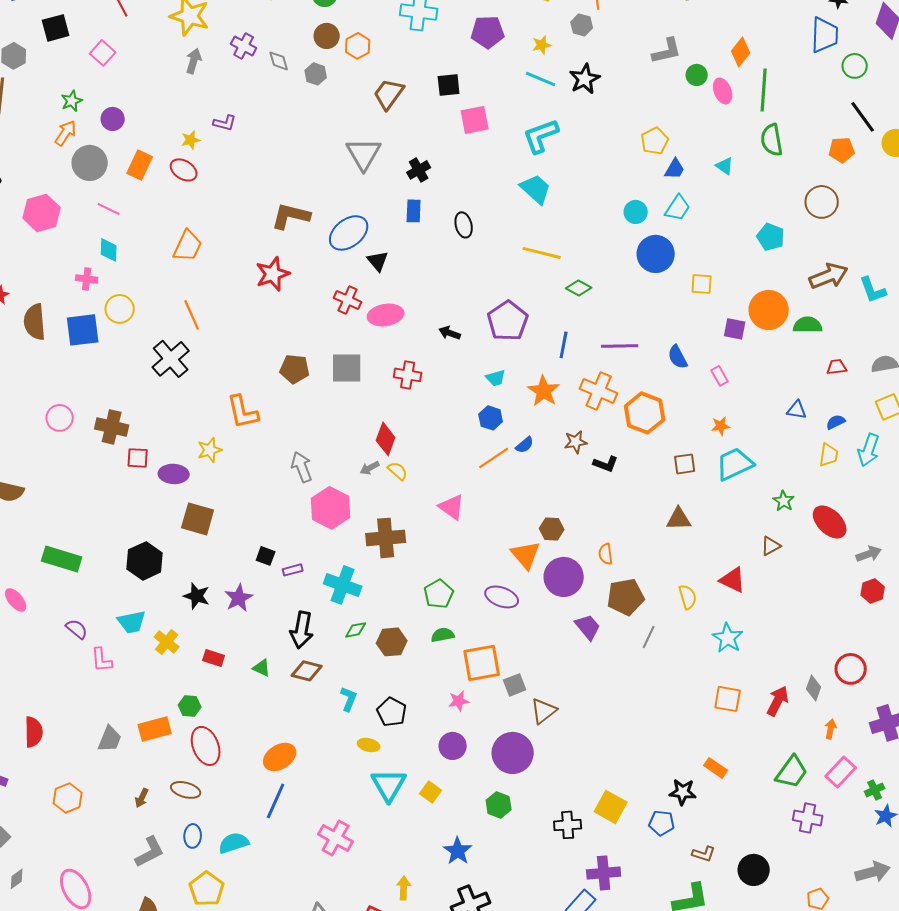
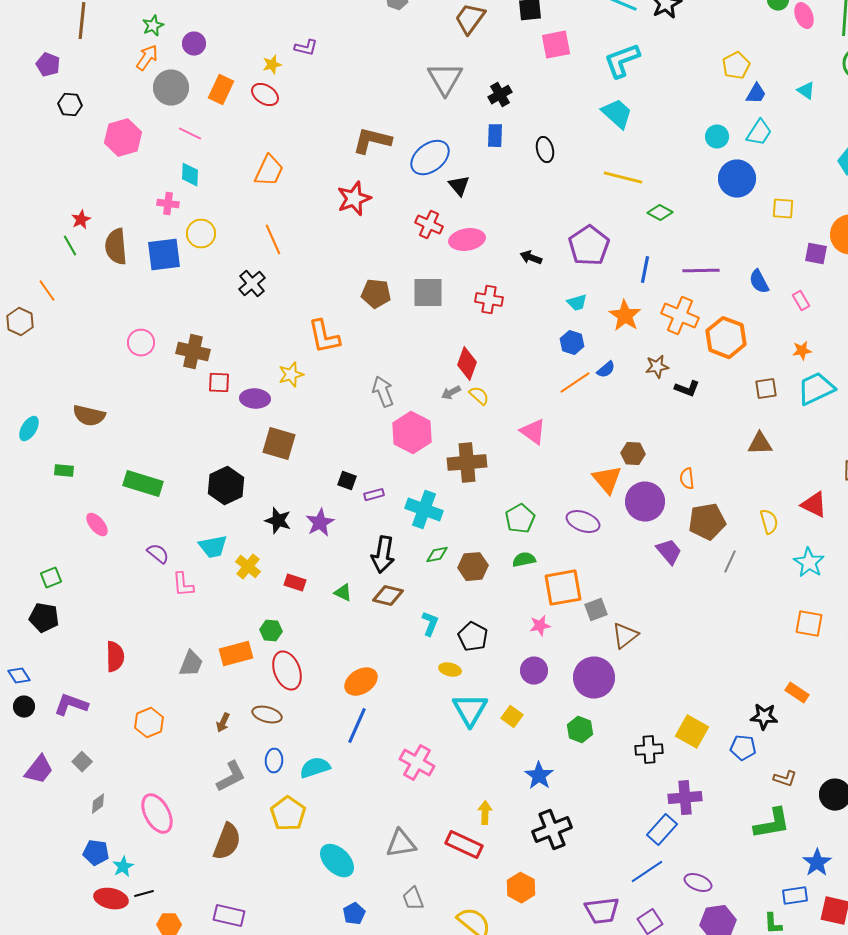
black cross: (171, 359) -> (252, 284), size x0.7

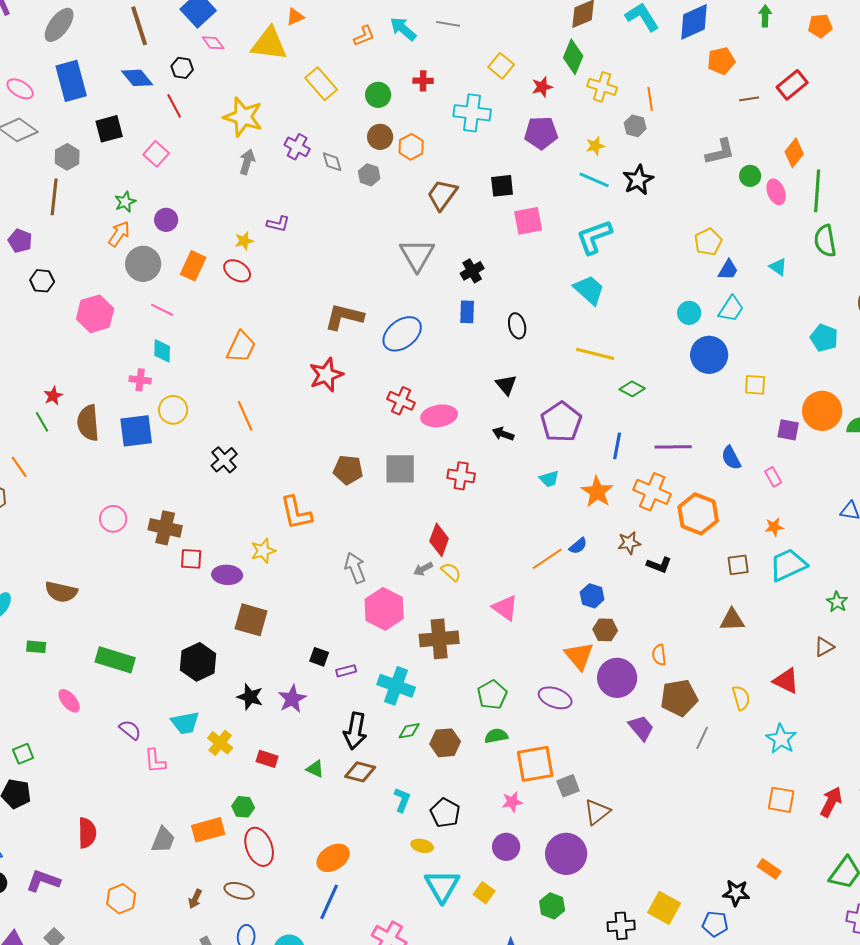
black triangle: (459, 186) -> (506, 385), moved
blue hexagon: (572, 343) -> (592, 596), moved

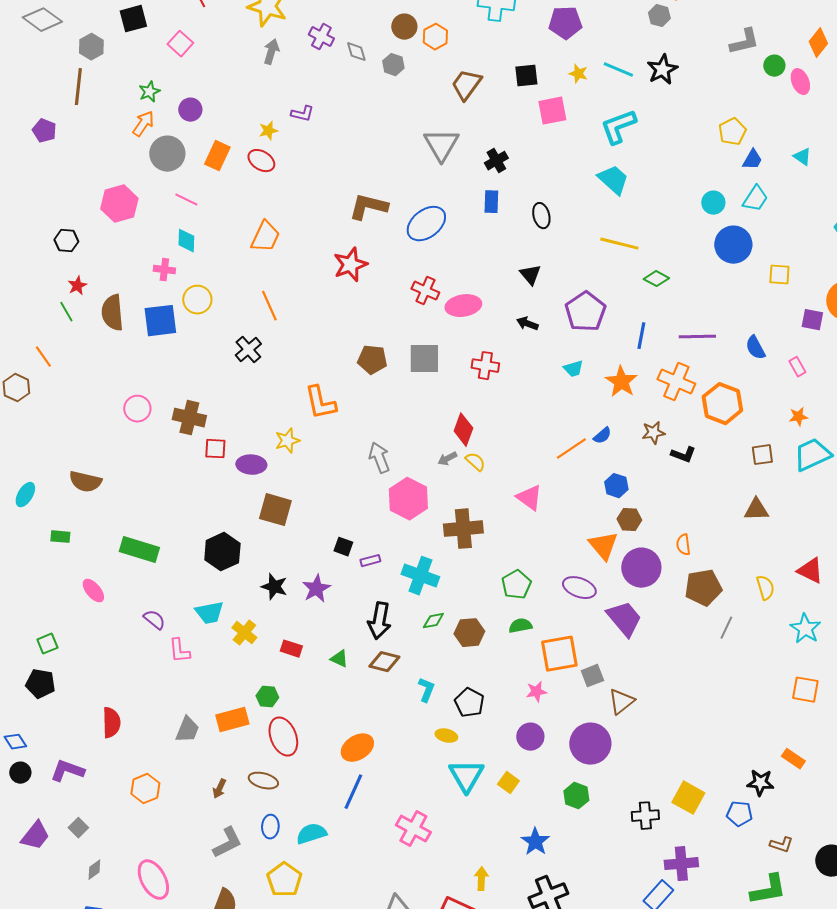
yellow star: (595, 146) -> (578, 74), moved, turned 30
black hexagon: (42, 281) -> (66, 241), moved
purple trapezoid: (641, 728) -> (624, 619), moved, size x1.4

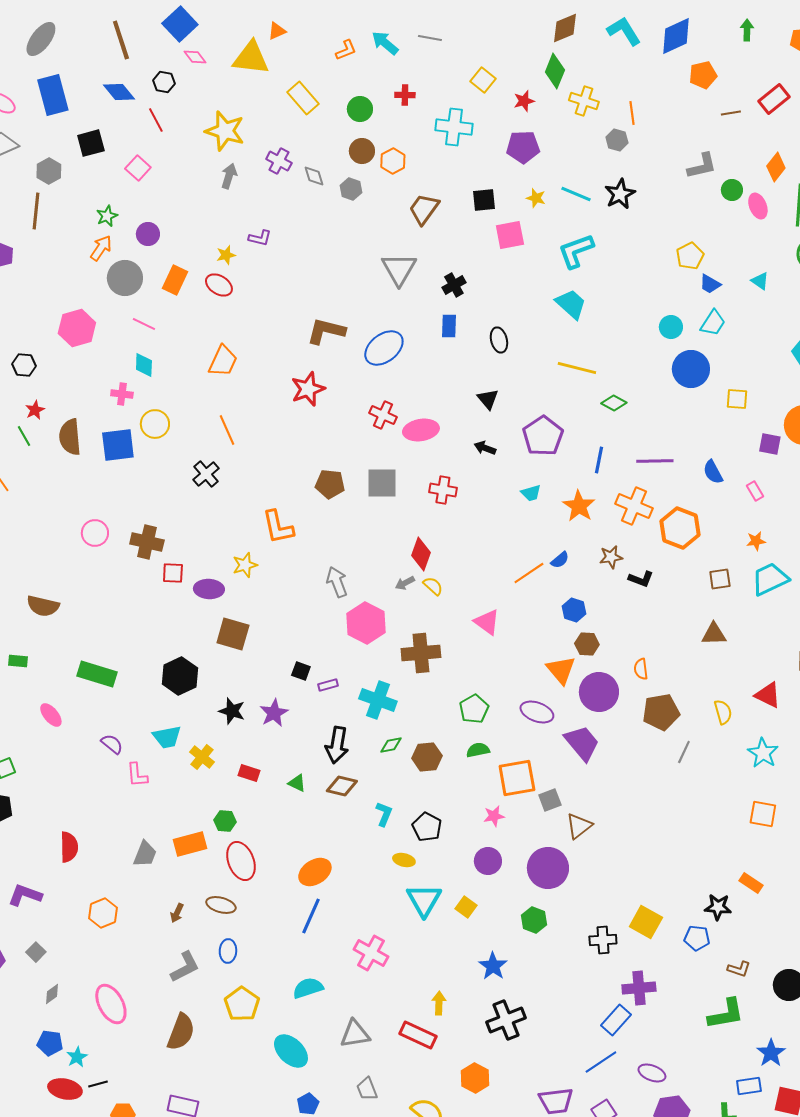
blue trapezoid: (752, 160) -> (710, 284), turned 90
cyan semicircle: (311, 834) -> (308, 988), moved

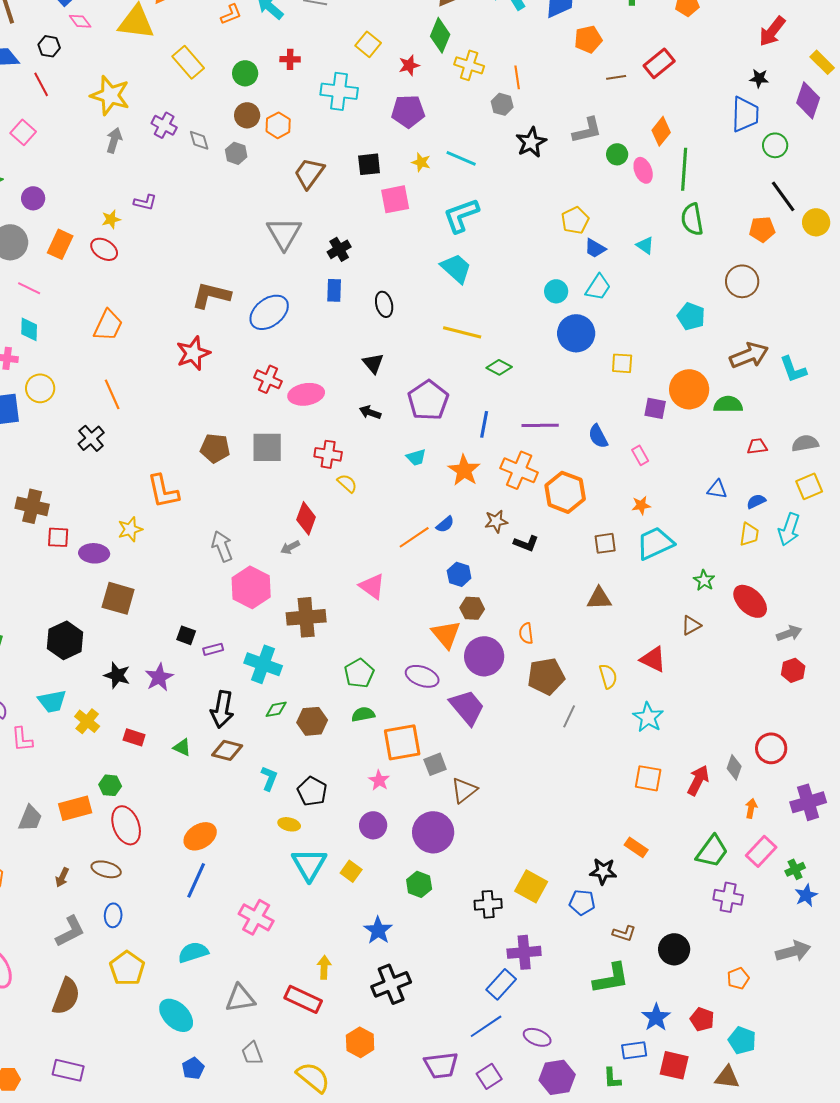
black star: (620, 194) -> (531, 142), moved
yellow semicircle: (433, 586) -> (347, 483), moved
pink star: (494, 816) -> (379, 780), turned -30

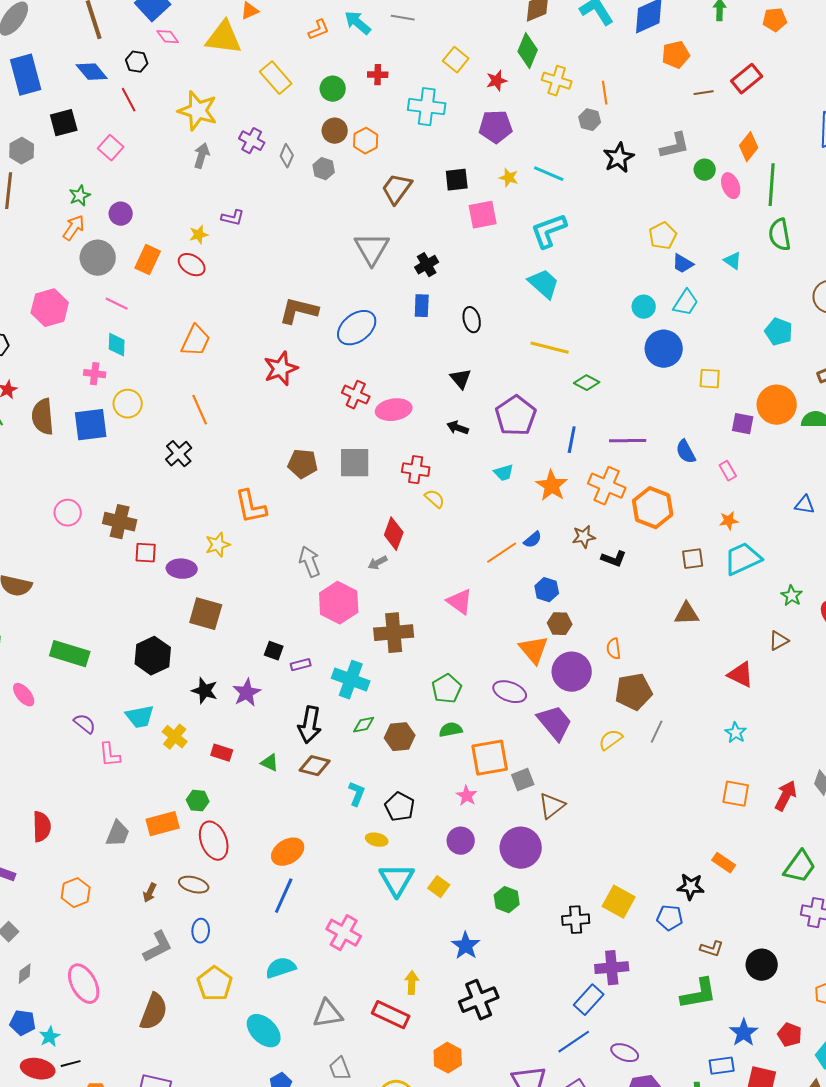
gray diamond: (199, 140) -> (287, 156), turned 40
yellow semicircle: (608, 676) -> (611, 740), moved, turned -110
cyan star: (648, 717) -> (736, 733), size x0.7

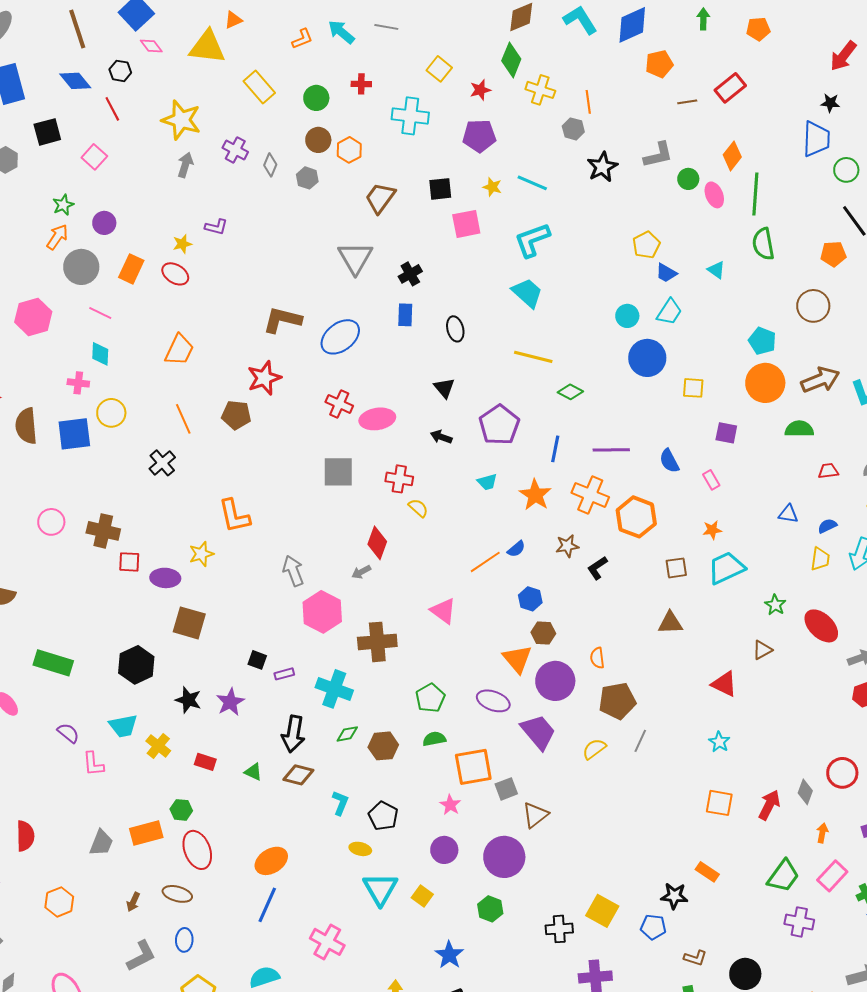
orange circle: (777, 405) -> (765, 383), moved
brown pentagon: (303, 464) -> (236, 415), moved
black L-shape: (614, 559) -> (597, 568), turned 125

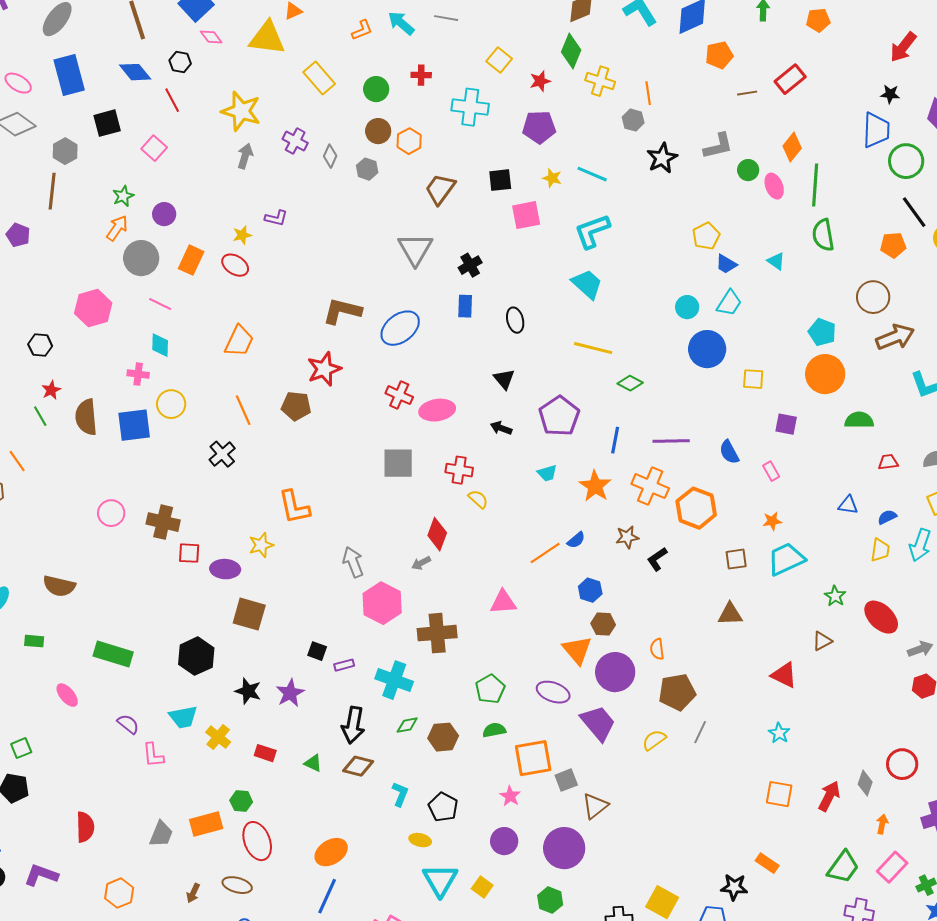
green circle: (846, 170) -> (906, 161), size x1.4
brown arrow: (820, 380) -> (895, 337), moved
pink triangle: (443, 611) -> (503, 602), turned -40

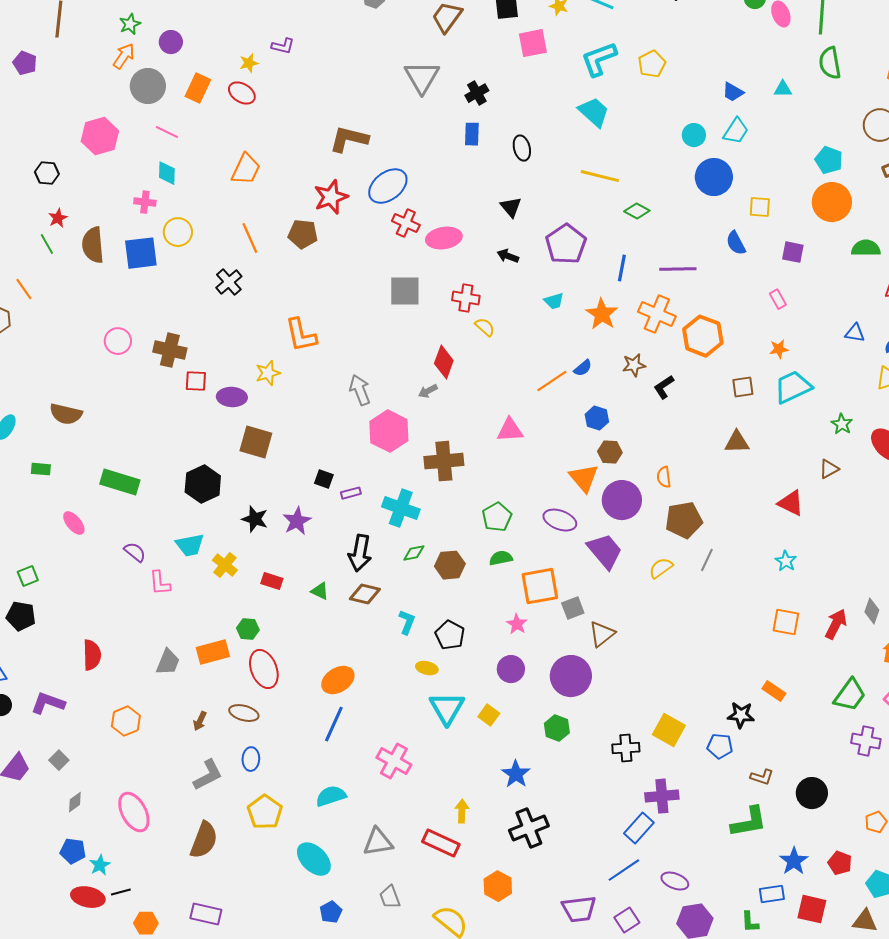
yellow pentagon: (706, 236) -> (652, 64), moved
cyan triangle: (776, 261) -> (783, 89), turned -36
blue ellipse: (400, 328) -> (388, 186), moved
blue semicircle: (729, 452) -> (736, 243), moved

